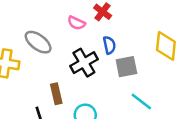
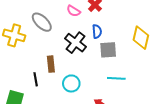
black cross: (84, 63) -> (75, 43), turned -30
cyan line: (141, 101) -> (116, 78), turned -42

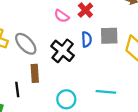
gray ellipse: (42, 22) -> (26, 44), moved
gray square: (108, 50) -> (109, 36), moved
cyan circle: (71, 83) -> (66, 99), moved

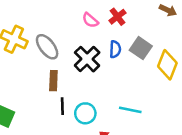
gray square: (109, 36) -> (141, 48), turned 30
black line: (17, 90) -> (62, 106), moved

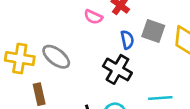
black cross: (87, 59) -> (117, 69), moved
brown rectangle: (53, 81) -> (39, 94), moved

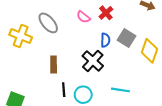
gray ellipse: (56, 57) -> (48, 23), moved
brown rectangle: (39, 94) -> (54, 64), moved

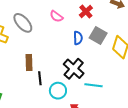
red cross: (106, 13) -> (86, 11), moved
black cross: (93, 61) -> (74, 69), moved
black line: (64, 90) -> (40, 78), moved

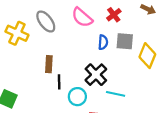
pink semicircle: (56, 16) -> (82, 17), size x1.5
gray square: (98, 35) -> (125, 41), turned -30

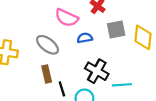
gray ellipse: (46, 22) -> (47, 45), moved
blue semicircle: (103, 42) -> (85, 38), moved, turned -88

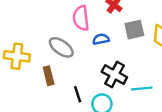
pink semicircle: (67, 18) -> (81, 18), turned 60
brown rectangle: (47, 74) -> (49, 76), moved

